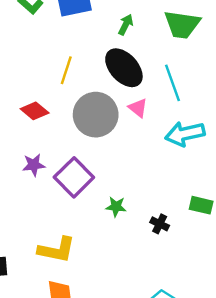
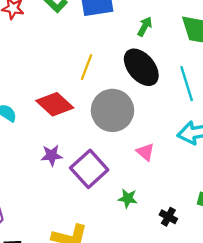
pink triangle: (138, 108) -> (145, 152), moved
red diamond: (35, 111) -> (55, 104), size x1.4

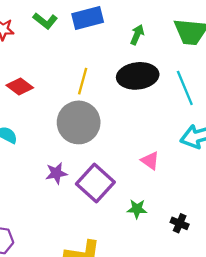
black ellipse: (141, 67) -> (138, 76), turned -51
red diamond: (55, 104) -> (20, 87), moved, size x0.7
gray circle: (112, 110) -> (79, 122), moved

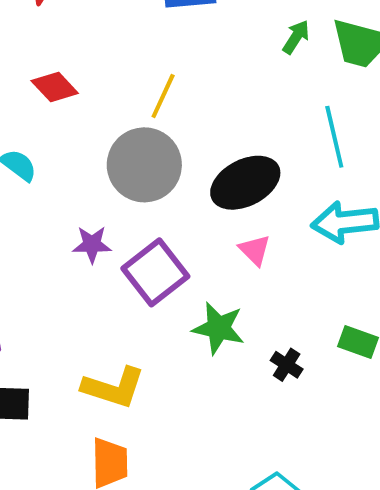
green arrow: (137, 35) -> (296, 37), moved
black ellipse: (138, 76) -> (245, 183), moved, turned -30
green star: (137, 209) -> (219, 328), size x1.5

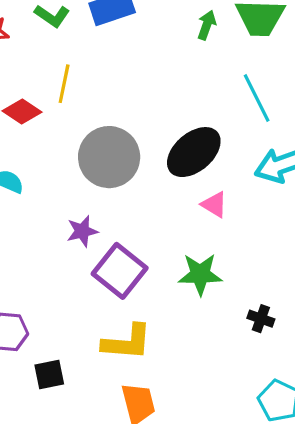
yellow line: (163, 96) -> (64, 84), moved
purple square: (155, 272) -> (120, 271), moved
black cross: (287, 365) -> (261, 319), moved

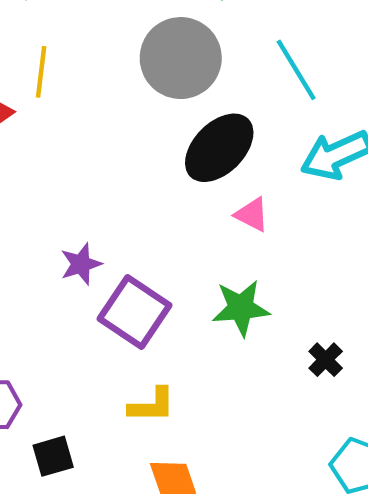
gray circle: (109, 157) -> (181, 58), moved
black cross: (261, 319) -> (326, 360), turned 30
yellow L-shape: (127, 342) -> (152, 405), size x0.7

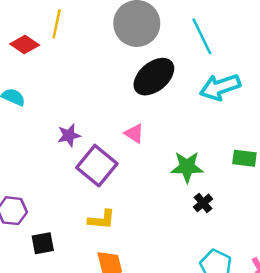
pink triangle: (252, 215) -> (134, 133), moved
green star: (241, 308) -> (187, 167), moved

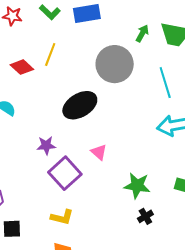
black ellipse: (154, 77) -> (80, 105), moved

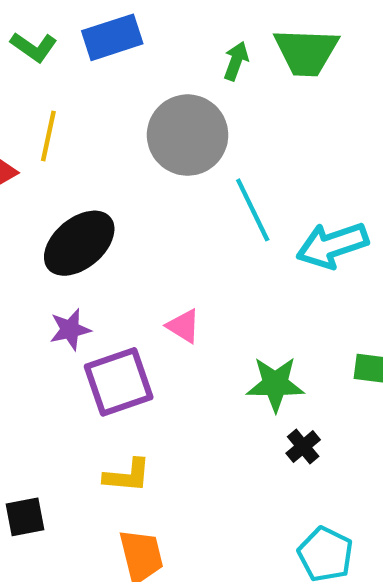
cyan line: (165, 83) -> (253, 210), moved
black ellipse: (80, 105) -> (79, 243), moved
purple square: (65, 173) -> (119, 382), turned 32

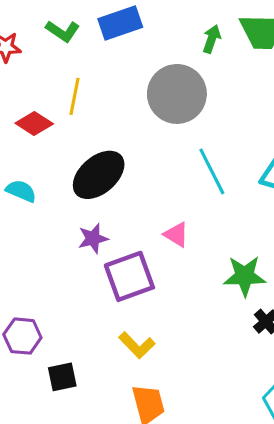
cyan line: (253, 210) -> (212, 171), moved
yellow L-shape: (127, 476) -> (137, 345), turned 42

